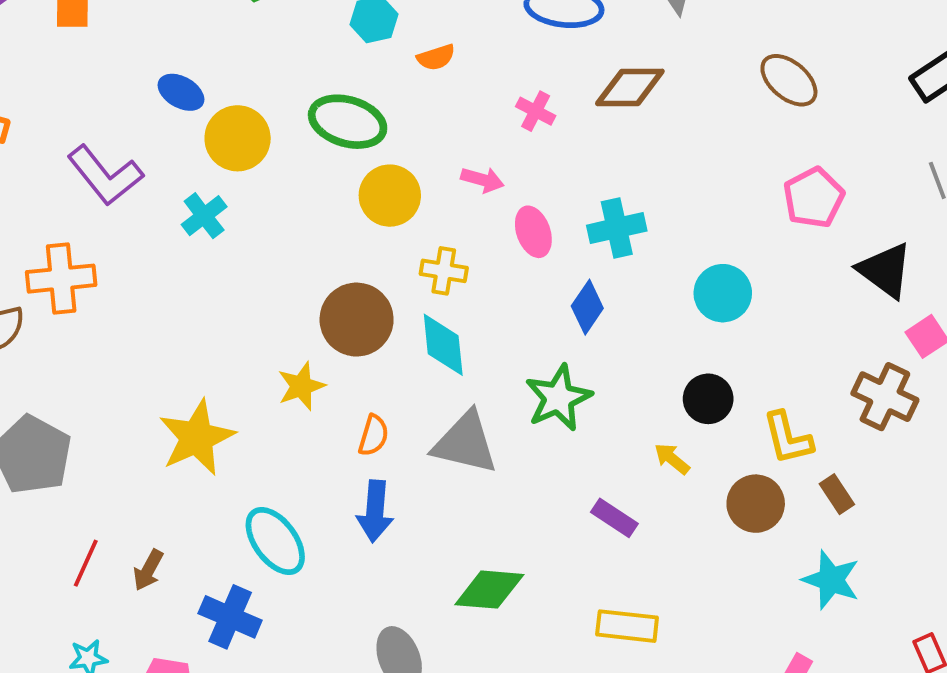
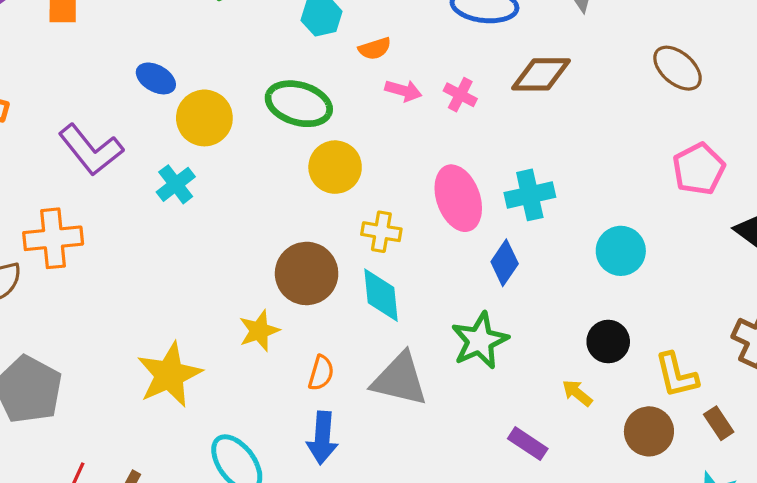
pink arrow: (482, 180) -> (403, 91), moved
pink ellipse: (533, 232) -> (458, 198), size x1.5

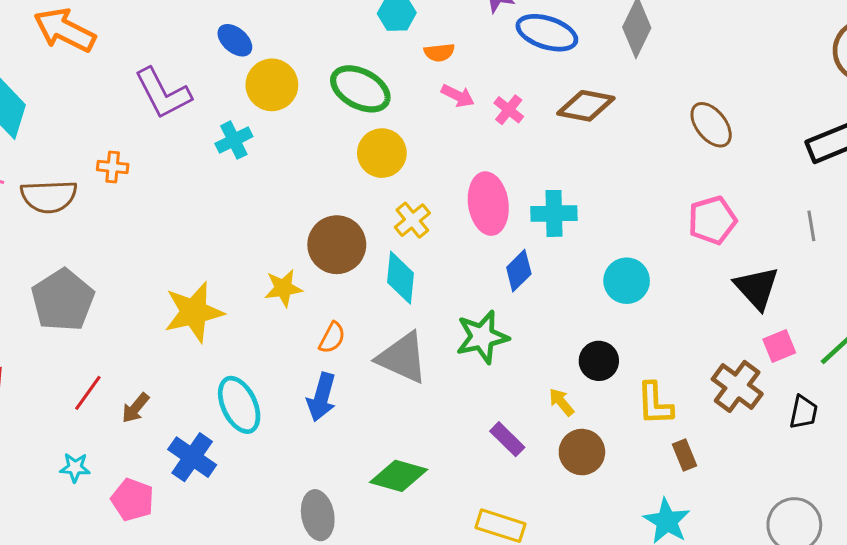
yellow cross: (381, 232) -> (412, 220), turned 30
orange cross: (53, 238) -> (113, 167), size x0.6
brown circle: (649, 431) -> (582, 452), moved

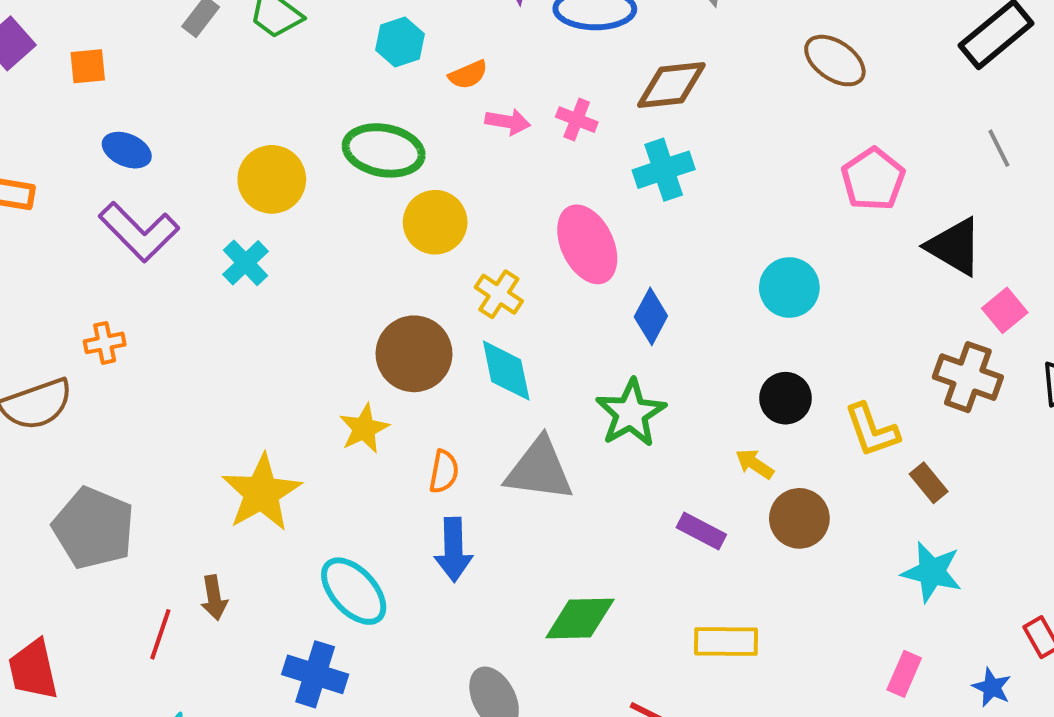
blue ellipse: (235, 40) -> (127, 150), moved
cyan cross: (554, 213) -> (664, 170), moved
brown arrow: (136, 408) -> (214, 598), moved, turned -32

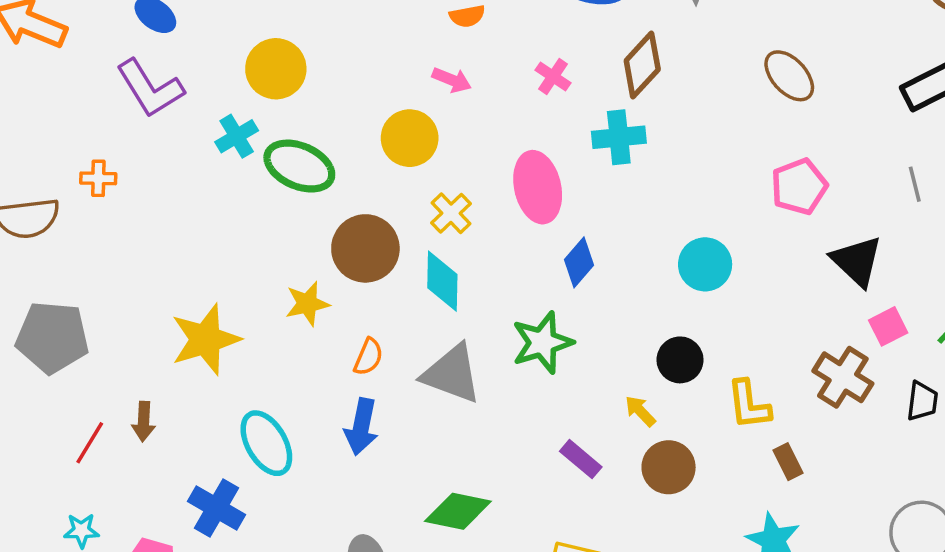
brown diamond: (671, 85) -> (642, 65), turned -54
pink arrow: (508, 122) -> (452, 80), moved
green ellipse: (384, 150) -> (299, 166), moved
gray pentagon: (94, 528) -> (52, 337), turned -30

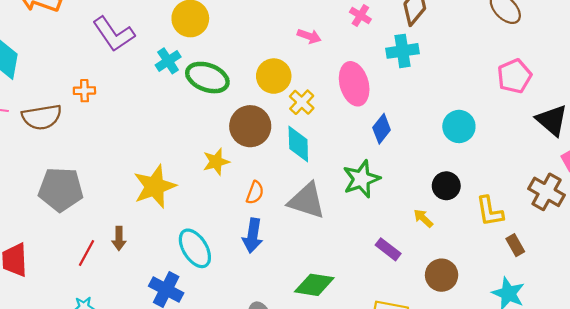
pink arrow: (452, 80) -> (309, 36), moved
yellow circle: (410, 138) -> (274, 76), moved
brown circle: (669, 467) -> (442, 275), moved

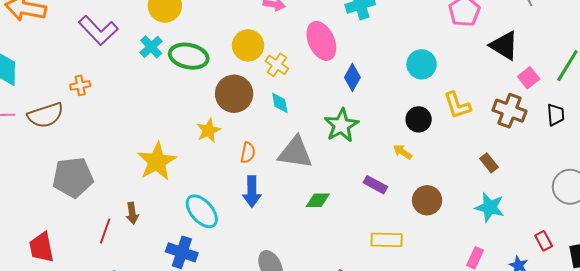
cyan diamond: (298, 144) -> (280, 103), size x0.7
yellow L-shape: (490, 211) -> (457, 105), moved
green diamond: (314, 285) -> (318, 200), moved, size x0.7

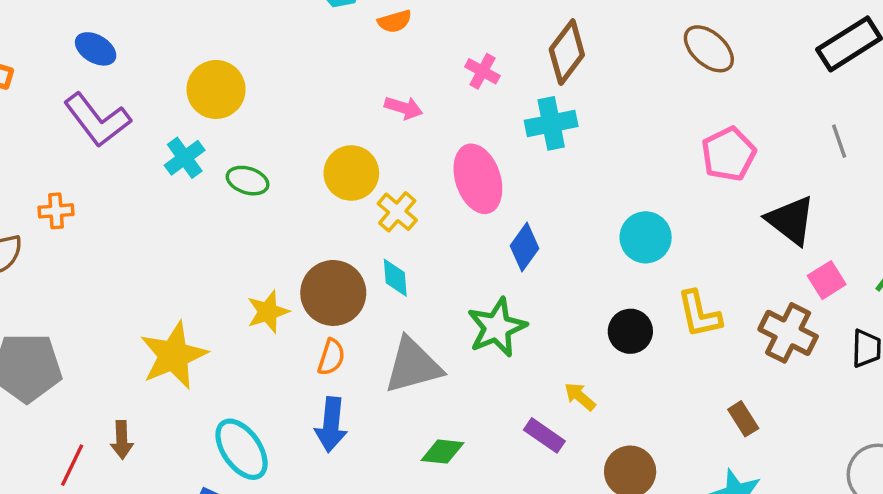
green ellipse: (189, 56) -> (248, 181), size x0.6
brown circle: (234, 94) -> (333, 293), moved
yellow arrow: (403, 152) -> (580, 396), moved
gray triangle: (295, 153) -> (413, 366), turned -30

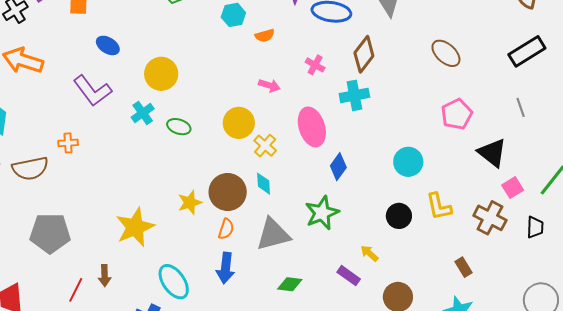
blue ellipse: (96, 49) -> (108, 45), moved

